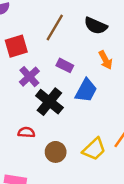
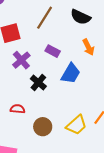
black cross: (49, 102) -> (38, 82), size x0.7

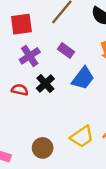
red semicircle: (17, 109) -> (20, 90), moved
brown circle: (43, 127) -> (43, 148), moved

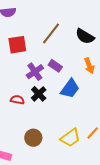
purple cross: (30, 56) -> (35, 72), moved
brown circle: (43, 148) -> (33, 138), moved

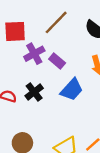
purple cross: (35, 72) -> (34, 54), moved

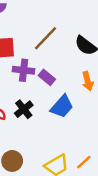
purple cross: (34, 54) -> (24, 70), turned 36

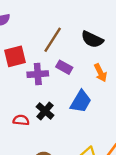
purple rectangle: (47, 77) -> (64, 67), moved

